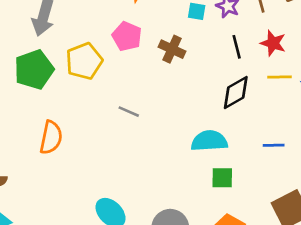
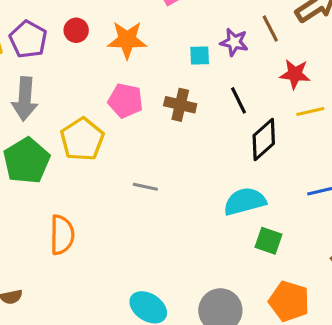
black line: (237, 47) -> (238, 100), moved
green square: (222, 178) -> (268, 241), turned 30

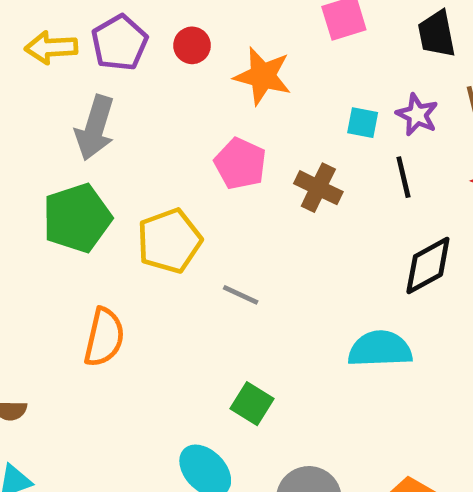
black line: (238, 100) -> (403, 177), moved
yellow pentagon: (82, 139) -> (169, 241), moved
green square: (268, 241) -> (252, 404), moved

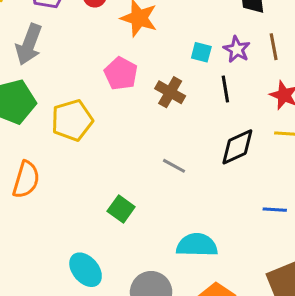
gray line: (241, 295) -> (174, 166), moved
cyan semicircle: (380, 349) -> (197, 245), moved
green square: (252, 404) -> (121, 209), moved

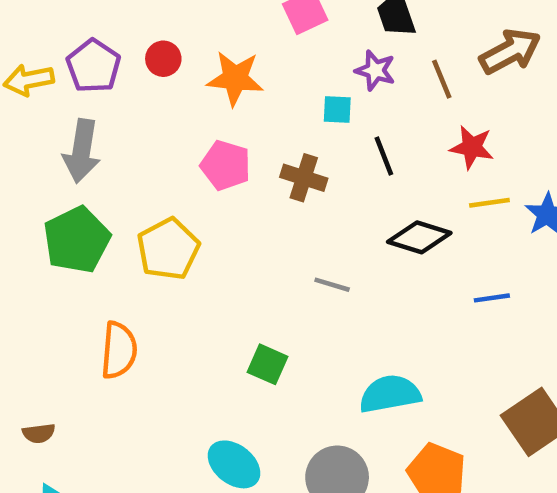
purple star: (237, 49) -> (375, 70), moved
black diamond: (237, 147) -> (419, 237), turned 54
blue line: (275, 210) -> (492, 298), moved

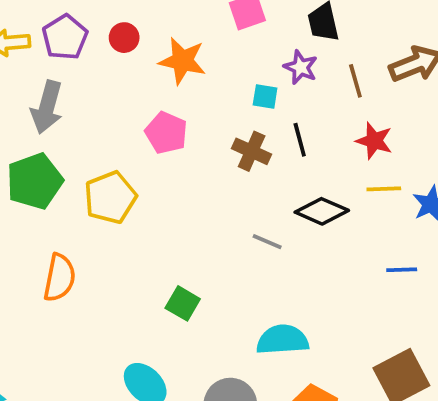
brown cross: (304, 178) -> (252, 151), moved
gray line: (332, 285) -> (267, 242), moved
blue line: (492, 298) -> (402, 270), moved

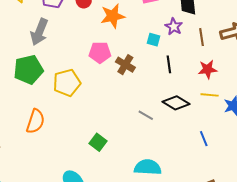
orange star: (182, 61) -> (113, 16), turned -30
pink pentagon: (166, 133) -> (100, 52), turned -30
red star: (374, 141) -> (208, 69), turned -30
brown cross: (252, 151) -> (125, 65), moved
blue line: (402, 270) -> (204, 139), moved, turned 63

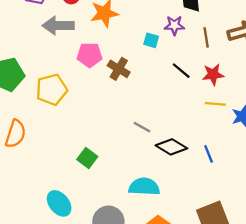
purple star: (174, 27) -> (174, 25), turned -30
gray arrow: (39, 32) -> (58, 26), moved, turned 68
black line: (169, 64) -> (181, 71), moved, turned -42
black diamond: (176, 103) -> (171, 147), moved

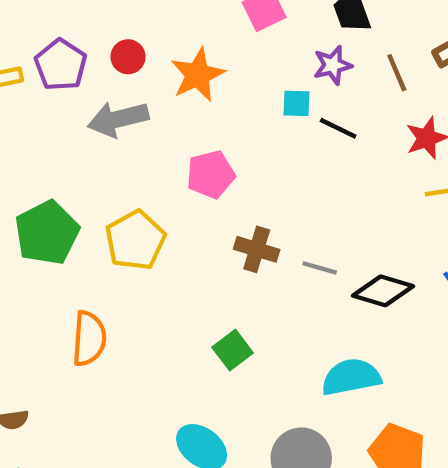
pink pentagon: (90, 55) -> (211, 174), moved
brown cross: (119, 69) -> (257, 249), moved
black line: (181, 71) -> (338, 128), moved
green square: (87, 158) -> (233, 350), turned 30

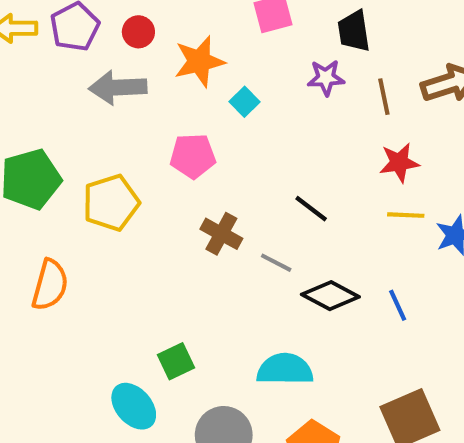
cyan square: (296, 103) -> (245, 102), moved, turned 32
black line: (338, 128) -> (311, 209), moved
green square: (233, 350) -> (176, 361), moved

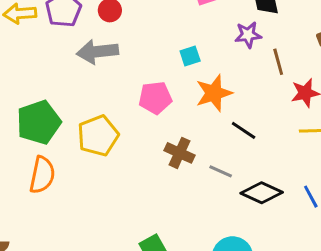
orange star: (199, 61) -> (214, 93), moved
brown line: (384, 97) -> (278, 62), moved
cyan square: (245, 102) -> (190, 56), turned 30
orange semicircle: (50, 285) -> (42, 175), moved

